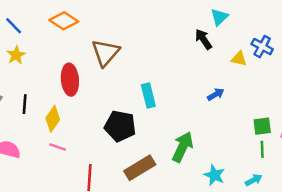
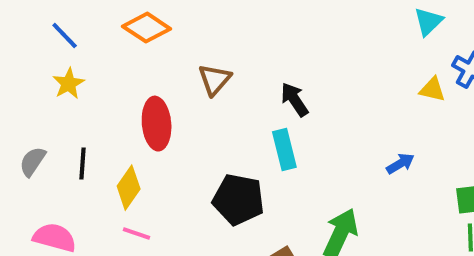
cyan triangle: (219, 17) -> (428, 22), moved
black arrow: (203, 39) -> (294, 100), moved
brown triangle: (105, 53) -> (214, 80), size x0.7
blue arrow: (216, 94) -> (400, 164), moved

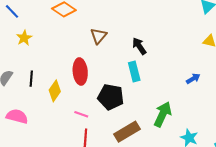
blue line: (65, 36) -> (12, 11), moved
red ellipse: (157, 124) -> (80, 72), moved
pink line: (137, 233) -> (81, 114), moved

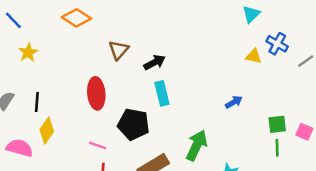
black arrow: (139, 46) -> (155, 62), moved, turned 96
yellow diamond: (55, 91) -> (47, 131), moved

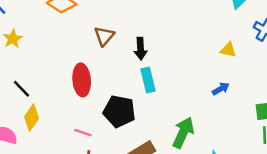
yellow triangle: (254, 56) -> (228, 50), moved
black arrow: (155, 62) -> (141, 49), turned 115
black line: (37, 102) -> (22, 89), turned -48

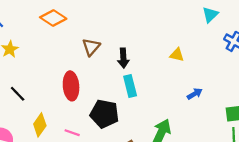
yellow triangle: (228, 50) -> (177, 55), moved
yellow diamond: (32, 118) -> (40, 125), moved

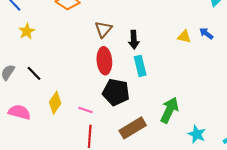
red ellipse: (71, 86) -> (104, 61), moved
blue arrow: (195, 94) -> (206, 33), moved, turned -112

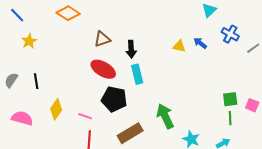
brown triangle: (103, 29) -> (102, 39), turned 30
red ellipse: (104, 61) -> (103, 69), turned -55
black line: (34, 73) -> (36, 81), turned 35
green arrow: (169, 110) -> (165, 116), turned -50

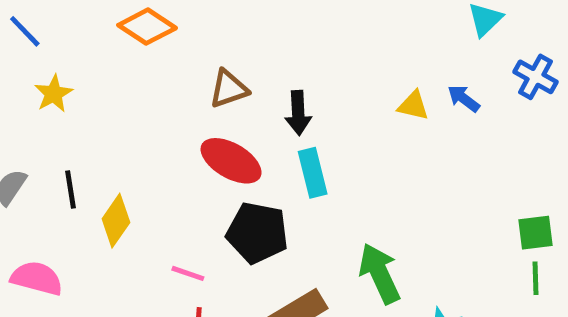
yellow diamond: (56, 109) -> (116, 221), moved

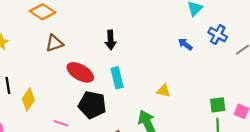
brown triangle: (229, 89) -> (54, 43), moved
yellow triangle: (413, 106) -> (164, 91), moved
black arrow: (298, 113) -> (111, 40), moved

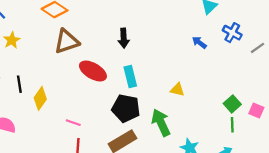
brown triangle: (54, 43) -> (67, 41), size x1.4
black pentagon: (92, 105) -> (126, 108), moved
green square: (218, 105) -> (232, 104), turned -35

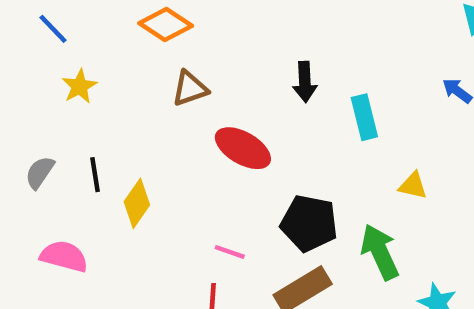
brown triangle: (67, 41) -> (190, 89), size x0.7
cyan rectangle: (130, 76) -> (364, 117), moved
pink line: (73, 123) -> (230, 252), moved

